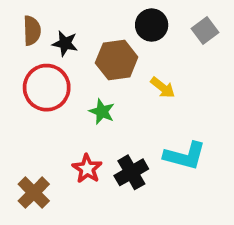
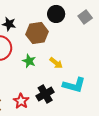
yellow arrow: (163, 88) -> (56, 63), moved
red star: (87, 169) -> (21, 101), moved

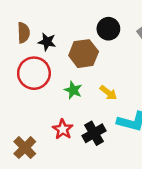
red star: (21, 101) -> (63, 129), moved

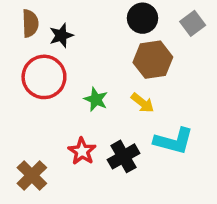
black star: (47, 42) -> (61, 35), turned -30
brown hexagon: (84, 54) -> (153, 60), moved

